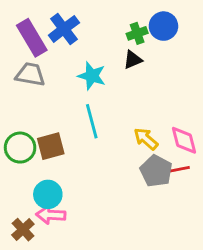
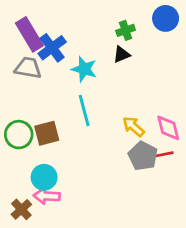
blue circle: (163, 26) -> (166, 18), moved
blue cross: (64, 29) -> (52, 48), moved

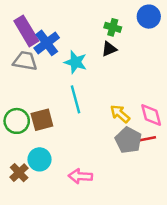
green cross: (126, 30) -> (113, 27), turned 35
pink arrow: (47, 196) -> (80, 176), moved
brown cross: (21, 209) -> (19, 173), moved

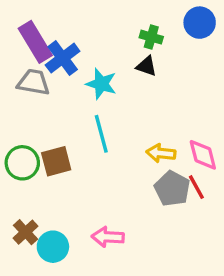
black triangle: (109, 49) -> (146, 66), turned 42
yellow arrow: (120, 114) -> (161, 153), turned -35
red line: (146, 139) -> (196, 187), turned 72
cyan circle: (39, 159) -> (53, 247), moved

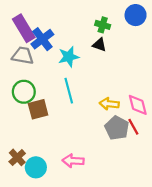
cyan star: (101, 84) -> (69, 57), turned -30
green circle: (22, 163) -> (24, 92), moved

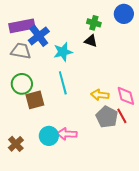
purple rectangle: (24, 28) -> (22, 26), turned -70
pink arrow: (73, 161) -> (67, 134), moved
cyan circle: (36, 167) -> (49, 136), moved

